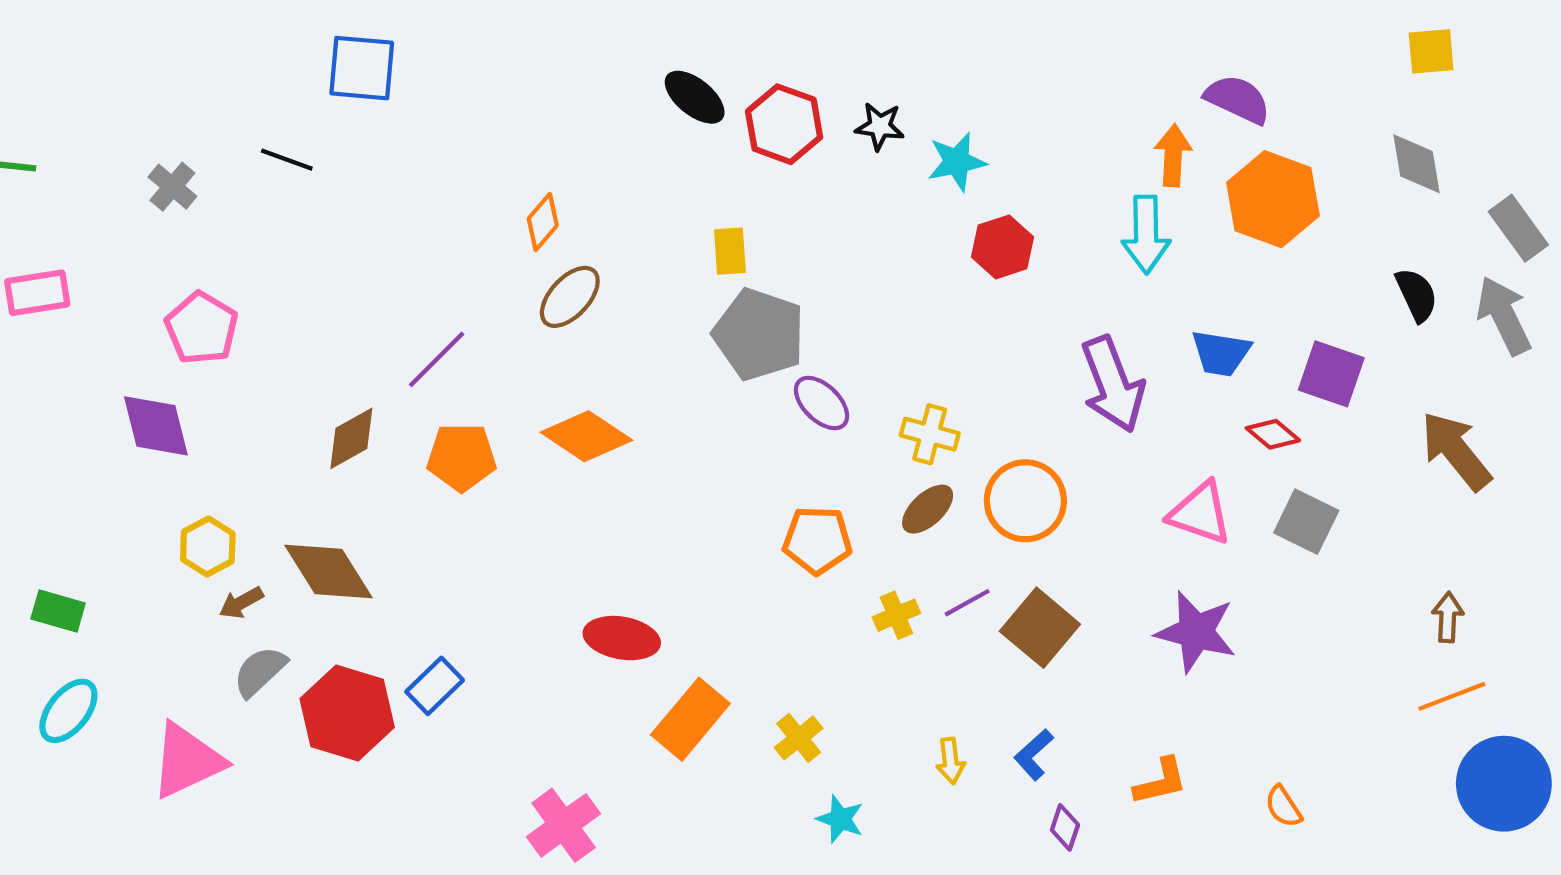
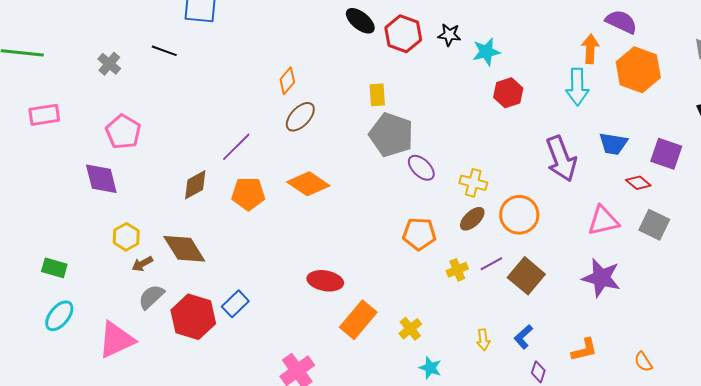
pink triangle: (1200, 513) -> (603, 221), turned -32

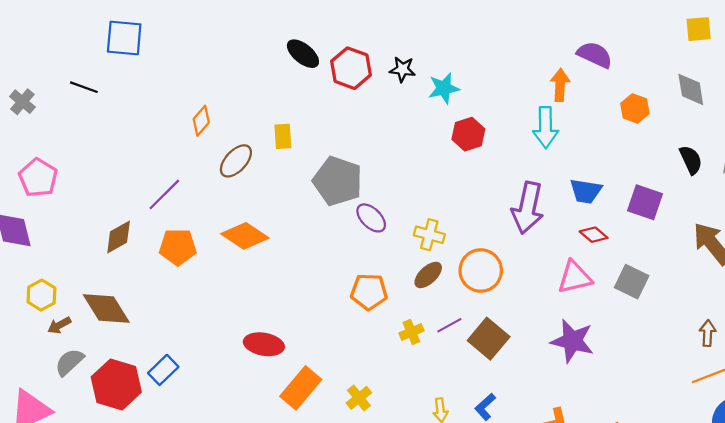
orange hexagon: (638, 70) -> (635, 108), moved, size x0.6
orange diamond: (287, 81) -> (201, 121), moved
yellow rectangle: (377, 95) -> (283, 136), moved
purple arrow: (561, 159) -> (528, 208), turned 33
red diamond: (638, 183) -> (594, 235), moved

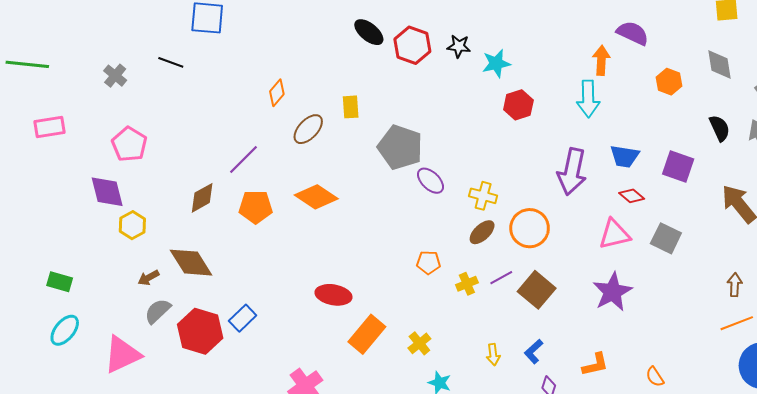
orange pentagon: (369, 292) -> (428, 263), moved, size x0.7
yellow hexagon: (41, 295) -> (132, 225), moved
purple star: (572, 341) -> (612, 292), turned 30

